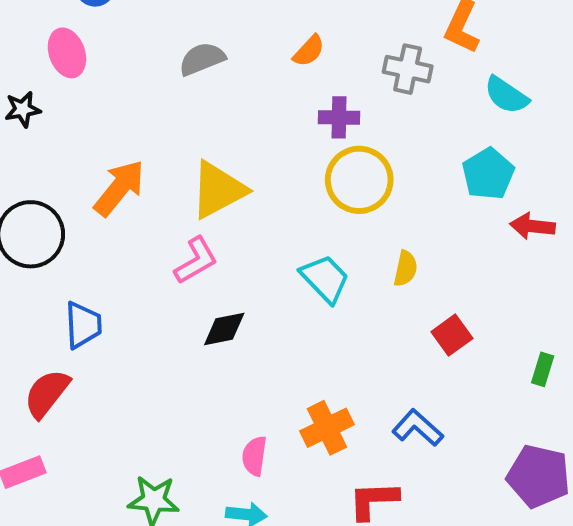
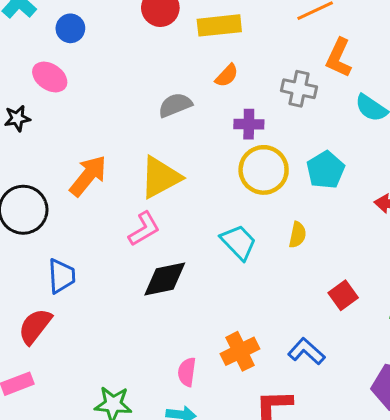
pink ellipse: (67, 53) -> (50, 77), turned -36
gray semicircle: (202, 59) -> (175, 105), moved
cyan pentagon: (488, 174) -> (326, 170), moved
black diamond: (224, 329) -> (165, 279), size x1.4
red square: (452, 335) -> (343, 295), moved

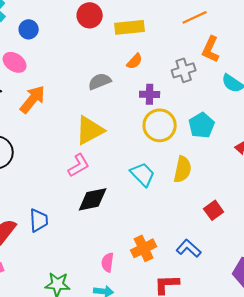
gray cross: (299, 89) -> (184, 70), turned -30
orange arrow: (88, 176) -> (33, 99), moved
yellow semicircle: (297, 235) -> (183, 169), size x1.5
blue trapezoid: (62, 276) -> (39, 220), moved

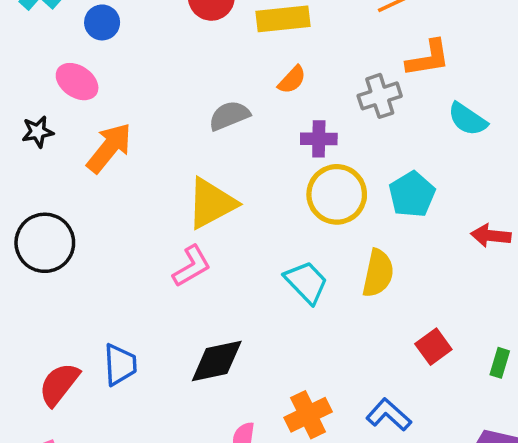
orange L-shape: (211, 49) -> (428, 58), turned -124
black diamond: (93, 199) -> (217, 361), moved

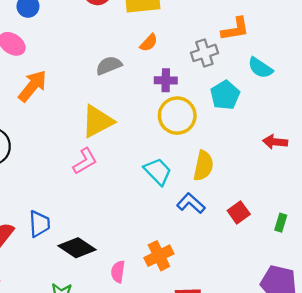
cyan pentagon: (412, 194) -> (225, 95), moved
black diamond: (217, 361) -> (77, 248), moved, turned 45
blue L-shape: (389, 415) -> (191, 203), moved

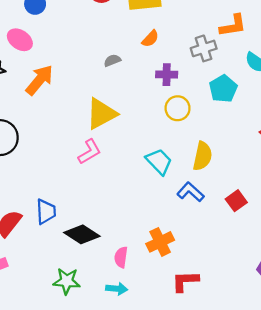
gray semicircle: (109, 65) -> (112, 60), size x0.7
yellow circle: (177, 116) -> (178, 108), size x0.7

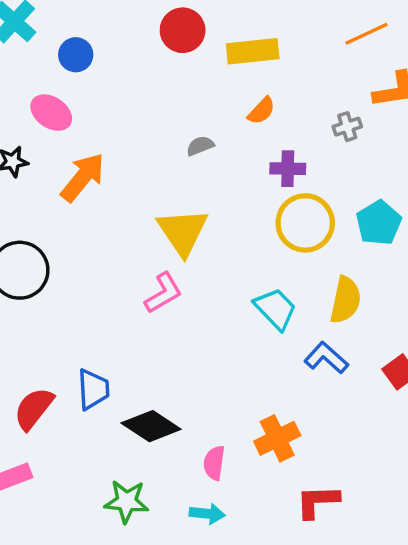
gray cross: (204, 48) -> (347, 127), size x0.7
cyan pentagon: (223, 89) -> (379, 223), moved
yellow circle: (178, 108) -> (305, 223), size x1.4
yellow triangle: (101, 114) -> (183, 232), turned -36

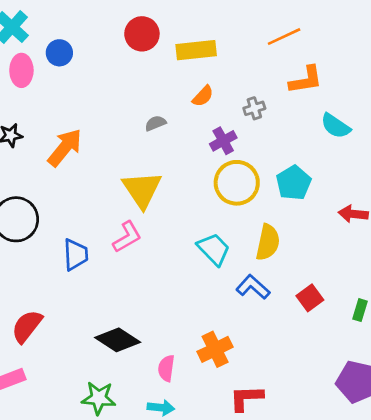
pink ellipse: (51, 113) -> (21, 70), moved, turned 56
gray cross: (347, 127) -> (254, 108), moved
purple cross: (288, 169) -> (223, 141), turned -30
blue trapezoid: (93, 389) -> (76, 255), moved

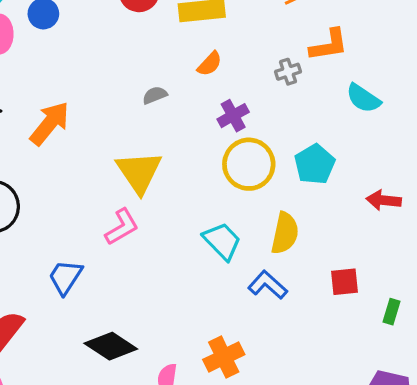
gray cross: (254, 108) -> (288, 72), moved
blue trapezoid: (76, 255) -> (65, 277), moved, turned -144
red square: (310, 298) -> (344, 282), moved, turned 30

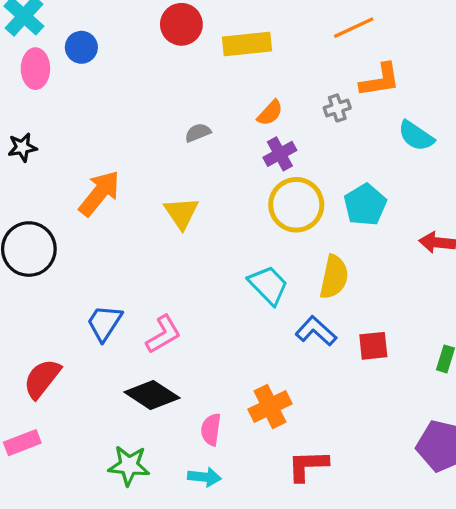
orange semicircle: (210, 64) -> (270, 113), moved
orange arrow: (50, 123) -> (99, 193), moved
yellow triangle: (139, 172) -> (181, 213), size x0.7
pink L-shape: (122, 227) -> (163, 334), moved
red square: (344, 282) -> (373, 346), moved

